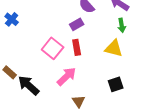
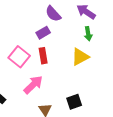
yellow triangle: (114, 48) -> (80, 57), turned -42
black square: (116, 84) -> (74, 102), moved

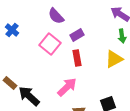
purple semicircle: (53, 14) -> (56, 16), moved
pink square: (19, 57) -> (50, 44), moved

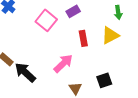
red rectangle: (77, 58) -> (83, 38), moved

